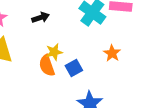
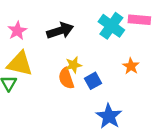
black arrow: (41, 18) -> (60, 31), size x1.5

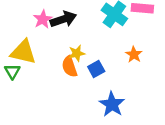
pink star: (17, 31) -> (43, 19), moved

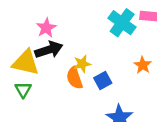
black arrow: (63, 19) -> (49, 50), moved
green triangle: (12, 71) -> (23, 90), moved

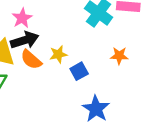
orange star: (143, 65) -> (119, 56), turned -30
orange semicircle: (75, 78) -> (31, 60), moved, turned -30

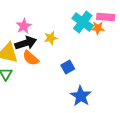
yellow star: (58, 54) -> (51, 38), moved
orange star: (119, 56) -> (98, 28), moved

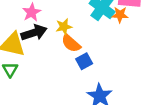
orange semicircle: (31, 58) -> (71, 43), moved

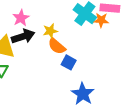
blue square: (84, 61) -> (69, 62), turned -32

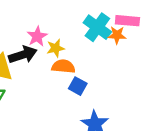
pink star: (21, 18) -> (37, 36), moved
orange semicircle: (57, 46) -> (63, 66), turned 144

